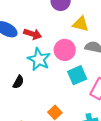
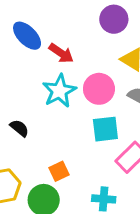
black semicircle: (18, 82) -> (19, 128), moved, turned -96

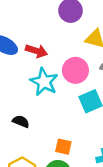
orange square: (59, 171) -> (63, 147), turned -35

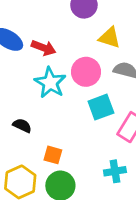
orange square: (63, 147) -> (53, 155), moved

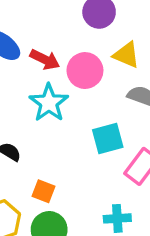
pink circle: (86, 72) -> (85, 71), moved

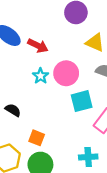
pink circle: (85, 71) -> (66, 73), moved
cyan star: (49, 103) -> (41, 76), size x0.6

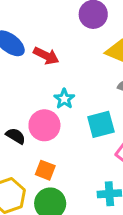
pink circle: (66, 73) -> (44, 125), moved
cyan star: (41, 76) -> (64, 99), moved

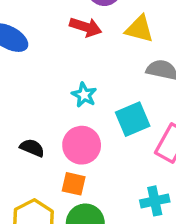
red arrow: (46, 56) -> (86, 27), moved
pink circle: (44, 125) -> (82, 145), moved

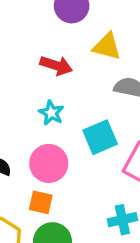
red arrow: (86, 27) -> (56, 65), moved

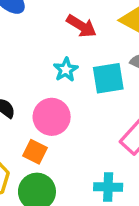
cyan square: (100, 137) -> (108, 78), moved

